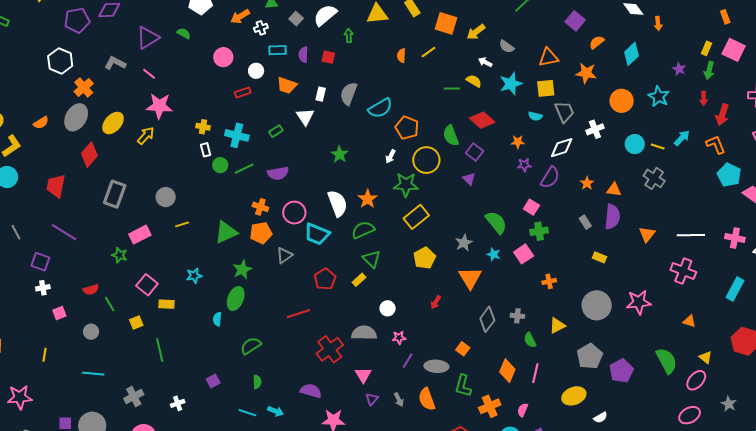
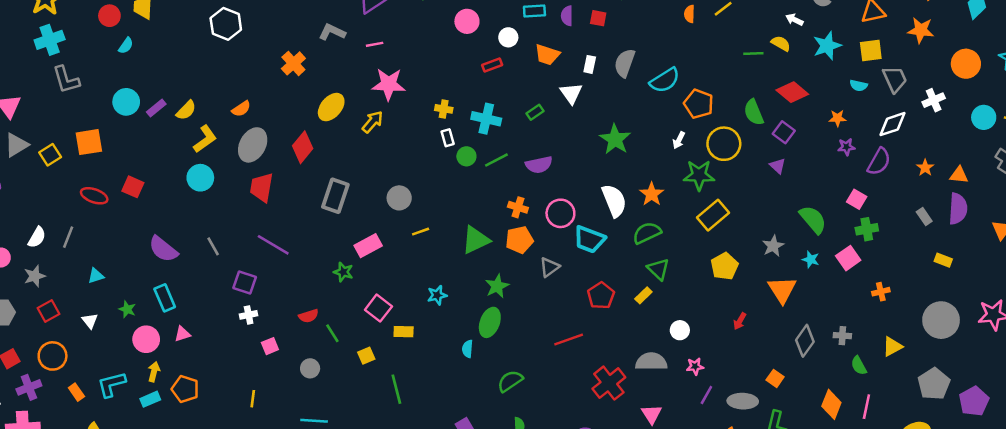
white hexagon: (60, 61) -> (226, 24), moved
pink line: (149, 74) -> (375, 44), turned -48
gray ellipse: (76, 117) -> (253, 145), moved
green star: (339, 154) -> (615, 139), size x1.4

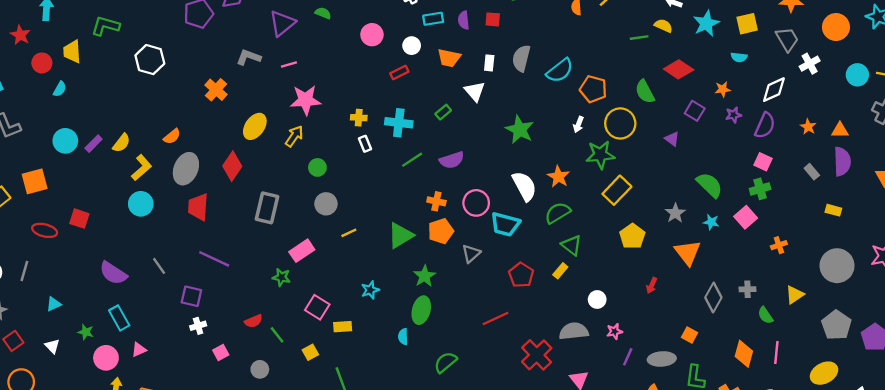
gray trapezoid: (895, 79) -> (787, 39), moved
purple square: (784, 132) -> (695, 111), moved
green circle: (466, 156) -> (317, 167), moved
pink square: (857, 199) -> (763, 162), moved

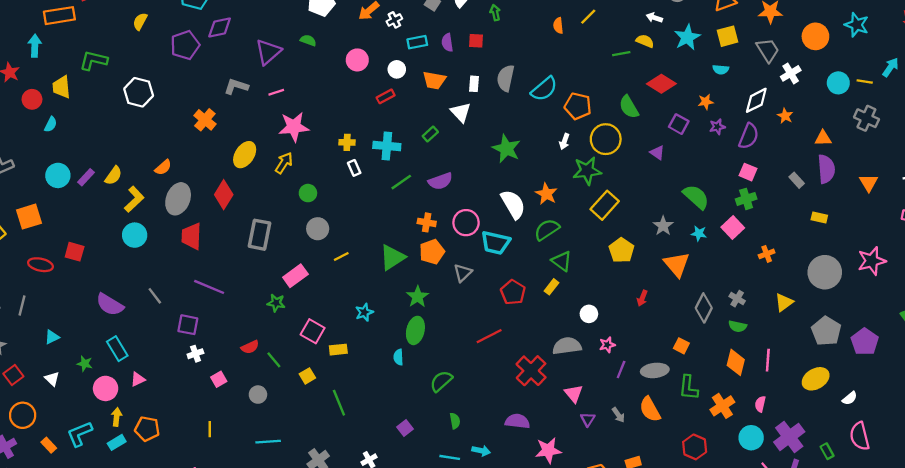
orange star: (808, 127) -> (785, 116), moved
gray cross: (747, 289) -> (737, 299), turned 35
green semicircle: (765, 315) -> (738, 326), moved, turned -42

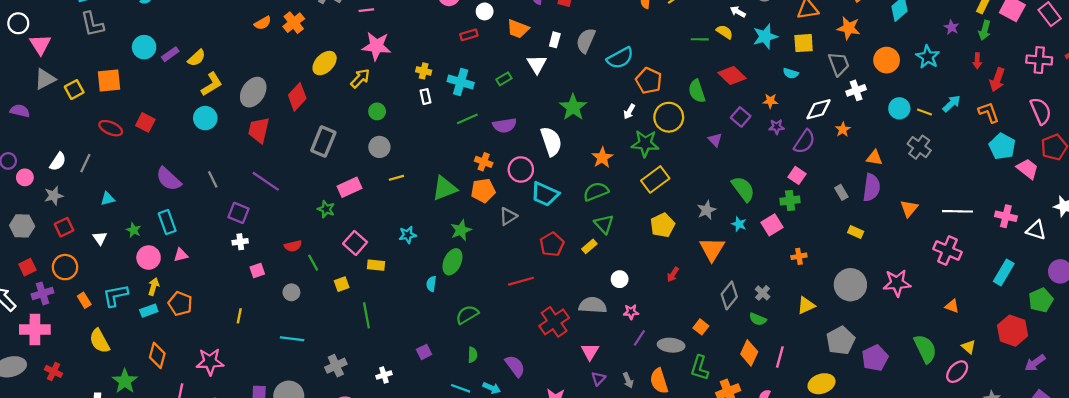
orange semicircle: (163, 167) -> (263, 23), moved
white semicircle: (513, 204) -> (551, 141), moved
purple semicircle: (517, 421) -> (515, 366), moved, turned 35

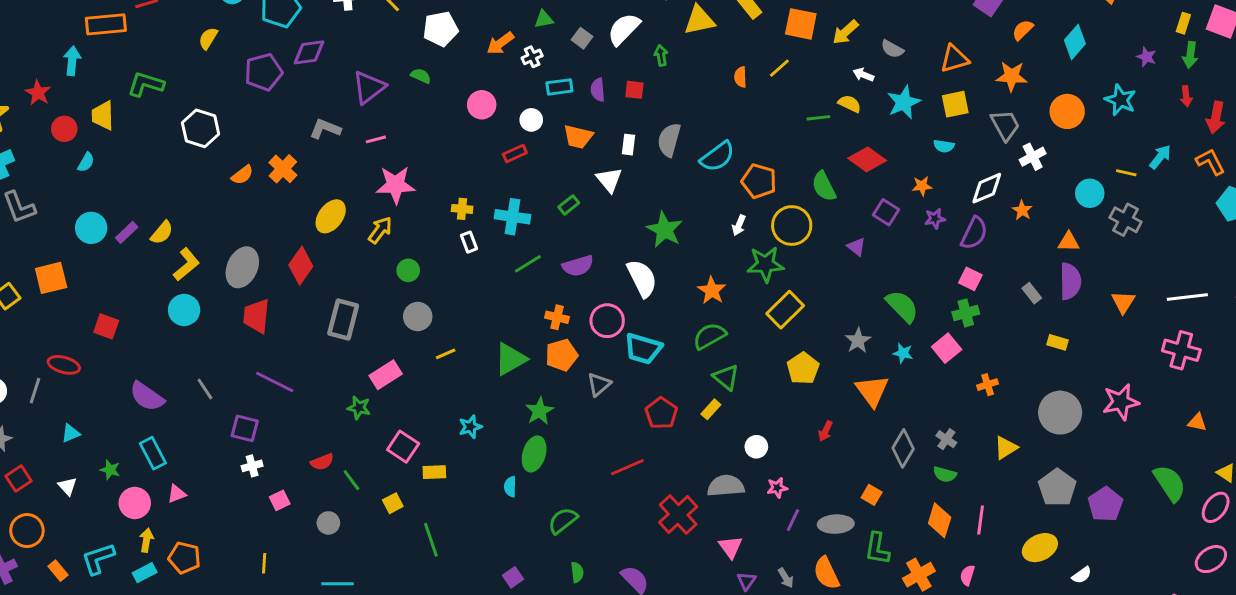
cyan circle: (899, 108) -> (1090, 193), moved
red ellipse: (111, 128) -> (64, 365), moved

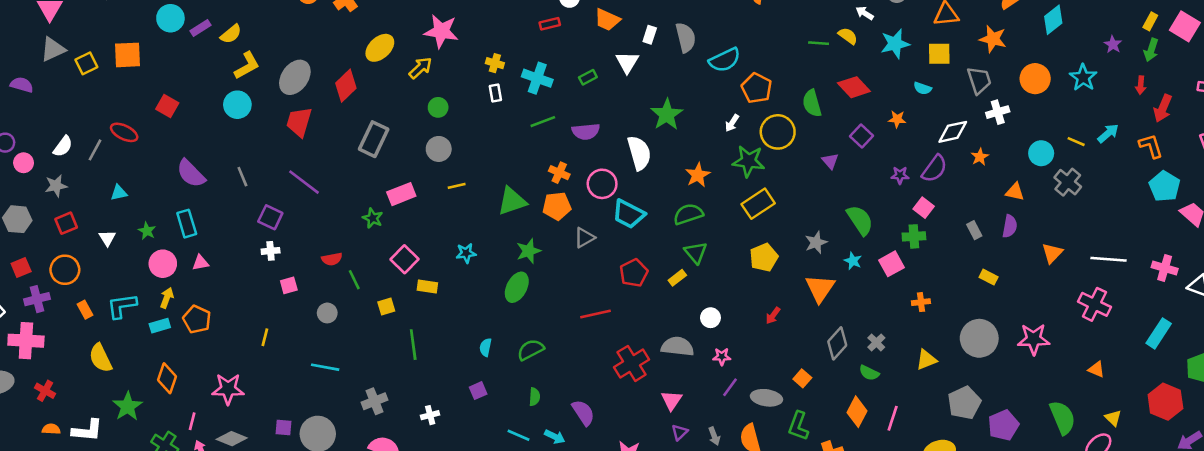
gray semicircle: (669, 140) -> (686, 37), turned 140
purple star: (935, 219) -> (900, 175), moved
purple semicircle: (1070, 281) -> (1010, 226), size x0.7
cyan semicircle: (510, 487) -> (485, 347), moved

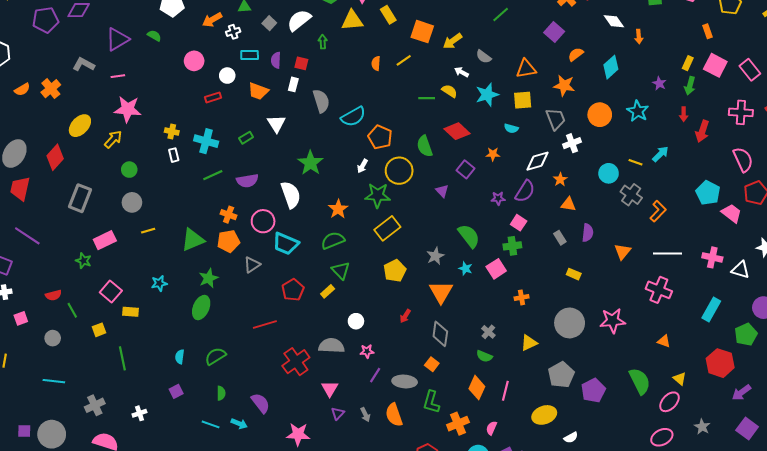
white rectangle: (650, 35) -> (293, 84), moved
orange L-shape: (1151, 146) -> (658, 211), moved, turned 65
orange triangle: (1015, 192) -> (568, 204), moved
gray diamond: (837, 343) -> (440, 334), moved, turned -30

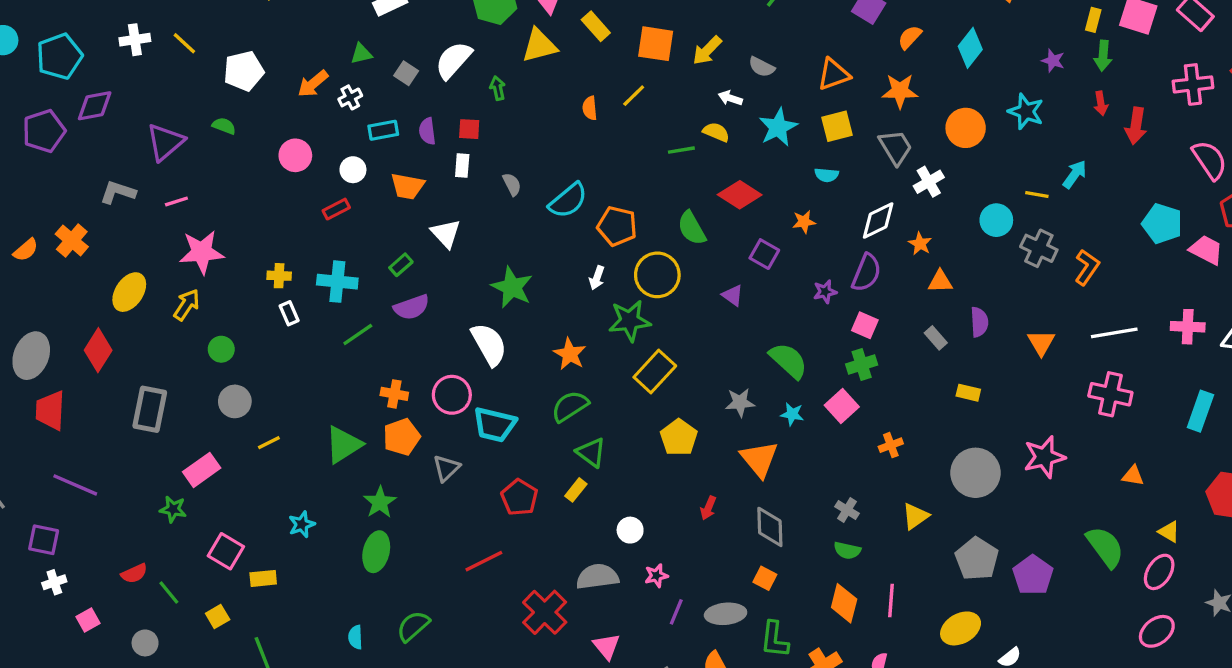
gray semicircle: (321, 101) -> (512, 184), size x0.6
purple semicircle: (247, 181) -> (412, 307), moved
gray star: (435, 256) -> (740, 402), turned 30

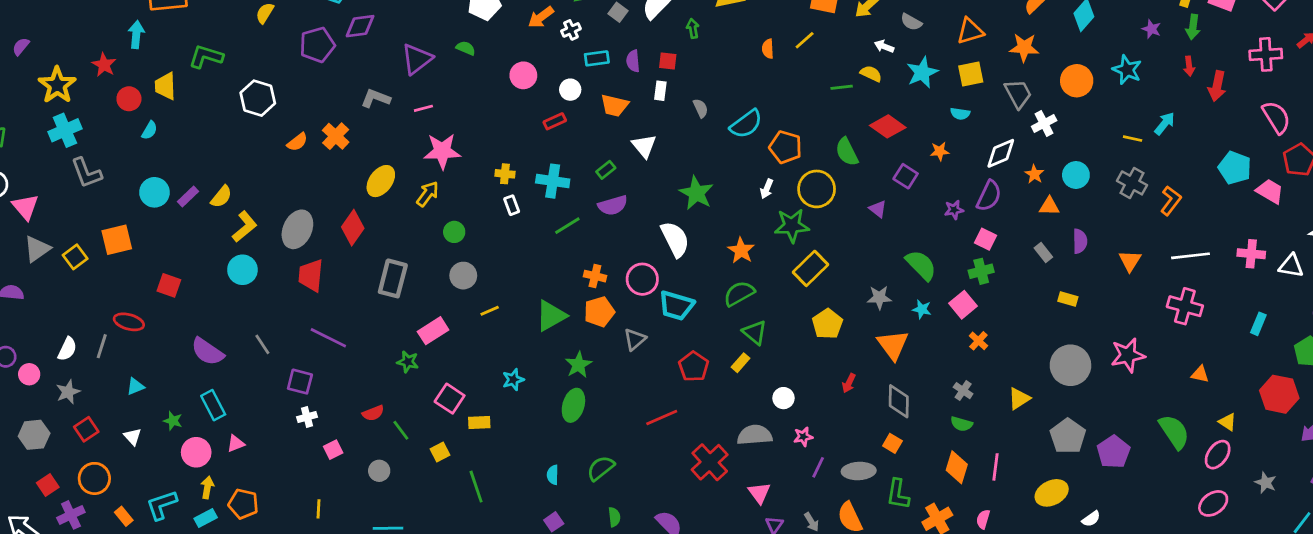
cyan circle: (996, 220) -> (1076, 175), moved
cyan rectangle: (1200, 411) -> (1258, 324), size x0.7
orange cross: (891, 445) -> (978, 341), moved, turned -30

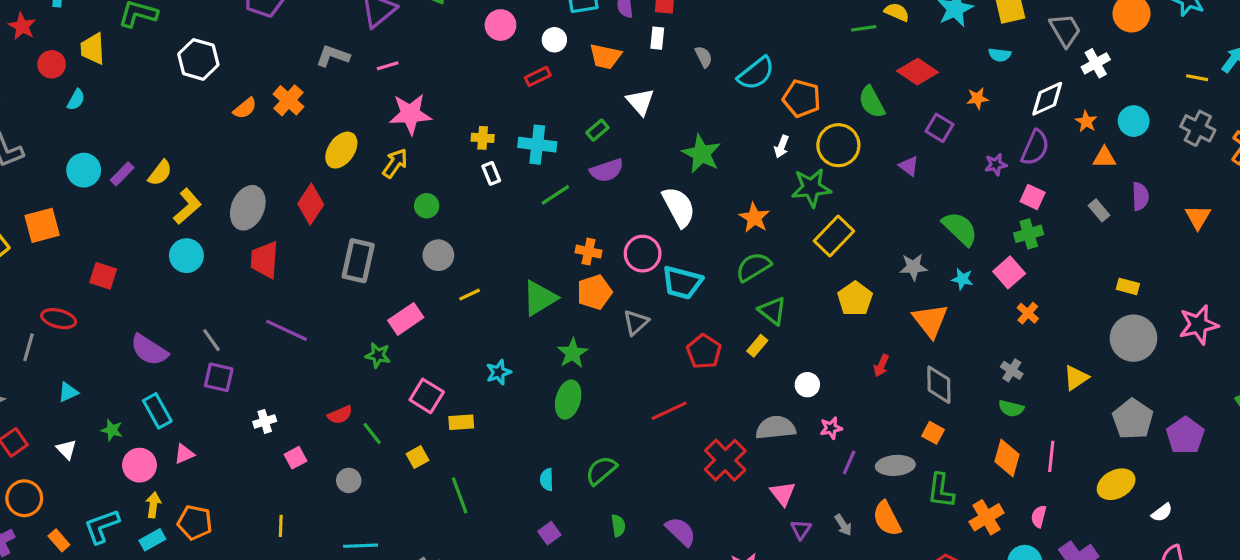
yellow rectangle: (1068, 299) -> (1128, 286), moved
purple square: (300, 382) -> (219, 377), moved

